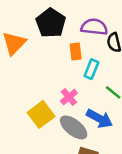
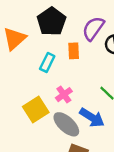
purple semicircle: (94, 27) -> (93, 28), turned -65
cyan rectangle: (91, 69) -> (47, 62), moved

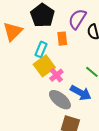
yellow square: (36, 109) -> (44, 66), moved

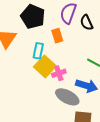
pink cross: (56, 75) -> (59, 73), turned 32

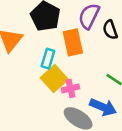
orange rectangle: (57, 36) -> (73, 42), size x1.5

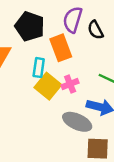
pink cross: (71, 88) -> (70, 84), moved

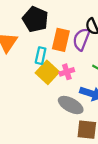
purple semicircle: (73, 20) -> (81, 39), moved
orange rectangle: (61, 48) -> (61, 40), turned 30

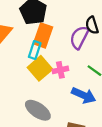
orange rectangle: (61, 40) -> (43, 35), moved
gray ellipse: (71, 105) -> (38, 110), moved

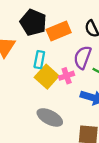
orange rectangle: (43, 35) -> (59, 31), moved, turned 55
purple semicircle: (79, 37) -> (82, 57), moved

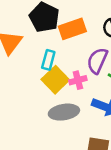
gray ellipse: (50, 117) -> (64, 112), moved, turned -40

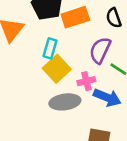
pink cross: (78, 80) -> (86, 81), moved

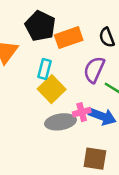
pink cross: (86, 81) -> (82, 112), moved

